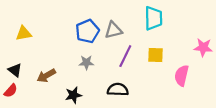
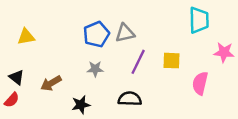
cyan trapezoid: (153, 18) -> (199, 20), moved

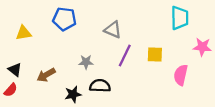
gray triangle: (125, 33) -> (113, 30), turned 36
blue pentagon: (96, 34) -> (64, 19), moved, turned 30
black semicircle: (130, 99) -> (100, 86), moved

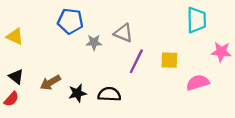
yellow triangle: (24, 33) -> (15, 37), moved, turned 35
gray star: (86, 62) -> (94, 42), moved
pink semicircle: (181, 75) -> (198, 82), turned 60
black star: (73, 94) -> (77, 93), moved

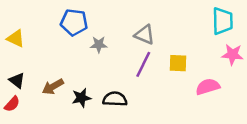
cyan trapezoid: (196, 20) -> (223, 21), moved
gray triangle: (123, 33) -> (145, 35), moved

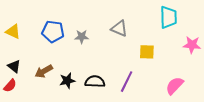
cyan trapezoid: (223, 21) -> (168, 17), moved
blue pentagon: (74, 22) -> (53, 32), moved
purple line: (143, 64) -> (127, 82), moved
pink semicircle: (208, 87) -> (175, 86), moved, turned -30

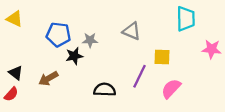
yellow triangle: (13, 32) -> (15, 19), moved
black star: (67, 81) -> (74, 56), moved
purple line: (127, 82) -> (140, 76), moved
pink semicircle: (175, 86) -> (171, 89), moved

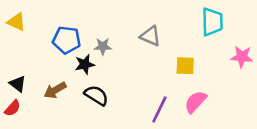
purple line: (140, 76) -> (159, 109), moved
black semicircle: (105, 90) -> (96, 95), moved, turned 30

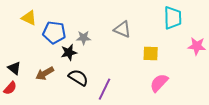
yellow triangle: (16, 22) -> (29, 18), moved
purple line: (159, 109) -> (104, 89), moved

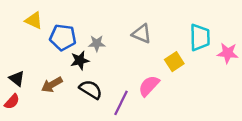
cyan trapezoid: (173, 18) -> (200, 37), moved
yellow square: (151, 53) -> (174, 62), turned -35
pink semicircle: (159, 83) -> (149, 86), moved

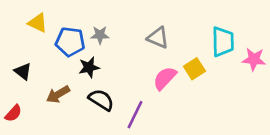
gray star: (97, 43) -> (100, 35), moved
black triangle: (17, 79) -> (23, 71), moved
pink semicircle: (149, 86) -> (165, 78), moved

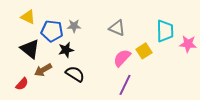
black triangle: (23, 71) -> (30, 49), moved, size x1.5
red semicircle: (13, 113) -> (22, 84), moved
purple line: (135, 115) -> (125, 85), moved

